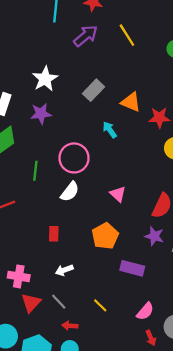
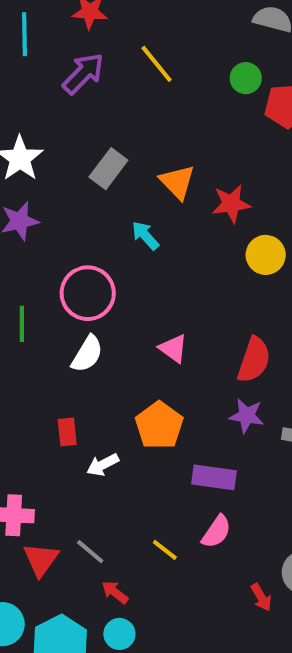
orange triangle: (131, 102) -> (177, 182), turned 30
white arrow: (64, 270) -> (103, 465), moved
pink semicircle: (145, 311) -> (216, 532), moved
red arrow: (70, 326) -> (115, 592), turned 40

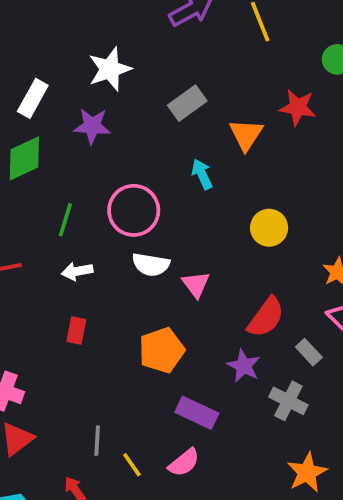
red star: (231, 204) -> (298, 107), moved
yellow circle: (266, 255) -> (269, 228), moved
white semicircle: (87, 354) -> (151, 265), moved, turned 51
white arrow: (103, 465) -> (77, 271), moved
gray line: (90, 552) -> (97, 441), moved, turned 36

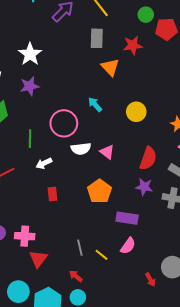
gray rectangle: (187, 103) -> (97, 38), moved, turned -36
cyan arrow: (202, 174) -> (95, 104), moved

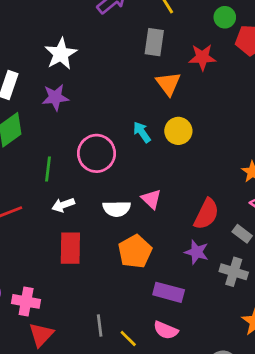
yellow circle: (136, 112) -> (178, 131), moved
white semicircle: (81, 149) -> (117, 209), moved
red rectangle: (52, 194) -> (70, 248), size x1.6
pink semicircle: (128, 246) -> (166, 330), turned 72

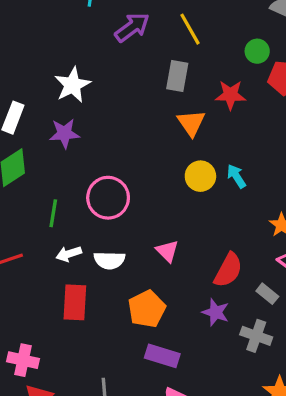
cyan arrow: (142, 132) -> (236, 176), moved
white semicircle: (117, 209) -> (109, 260), moved
purple rectangle: (169, 292) -> (162, 356), moved

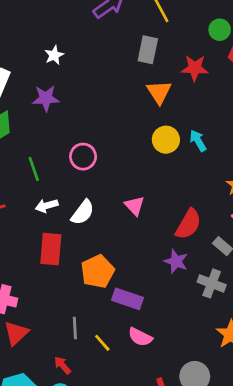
white star: (72, 85) -> (54, 55), size x0.6
pink circle: (108, 198) -> (83, 157), size x0.7
green line: (53, 213) -> (34, 169), turned -30
white semicircle: (109, 260) -> (83, 212), turned -56
orange pentagon: (147, 309) -> (98, 271), moved

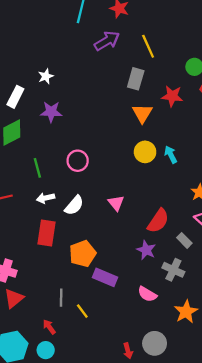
white star: (54, 55) -> (46, 76), moved
pink semicircle: (140, 337) -> (147, 294), moved

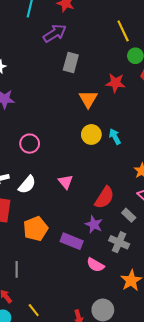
yellow line: (148, 46) -> (123, 31), moved
gray rectangle: (136, 79) -> (71, 62), moved
purple rectangle: (105, 277) -> (72, 241), moved
yellow line: (82, 311) -> (34, 310), moved

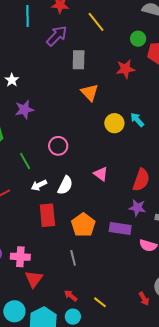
yellow line: (123, 31) -> (96, 22), moved
orange triangle: (88, 99) -> (90, 93), moved
gray line: (17, 269) -> (73, 258), moved

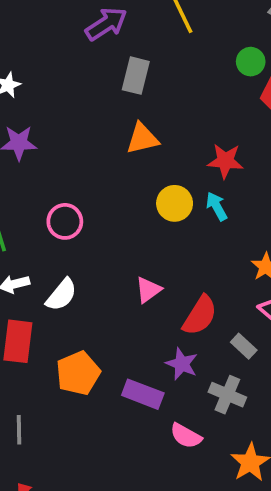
red star: (125, 69) -> (225, 161), moved
orange triangle: (90, 93) -> (142, 139), turned 48
pink triangle: (101, 174) -> (148, 290), moved, turned 35
gray line: (73, 258) -> (19, 430), moved

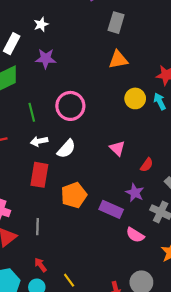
pink circle: (65, 221) -> (70, 106), size x1.4
pink triangle: (148, 290) -> (117, 148), turned -42
red semicircle: (200, 315) -> (147, 165), size x0.6

